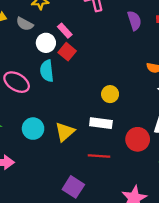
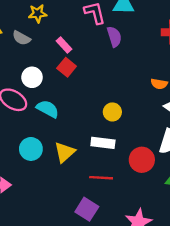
purple semicircle: (134, 21) -> (114, 37), moved
white circle: (46, 43) -> (32, 77), moved
cyan semicircle: (47, 71) -> (48, 109), moved, turned 125
purple square: (73, 187) -> (87, 209), moved

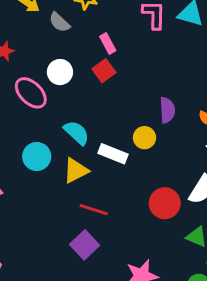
purple semicircle: (114, 37) -> (167, 110), moved
cyan semicircle: (48, 109) -> (76, 133), moved
white rectangle: (103, 143) -> (113, 154), moved
red line: (101, 178) -> (94, 210), moved

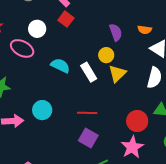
white rectangle: (113, 154) -> (89, 72), turned 54
cyan circle: (37, 156) -> (42, 110), moved
yellow triangle: (76, 171) -> (117, 74), moved
red circle: (165, 203) -> (137, 121), moved

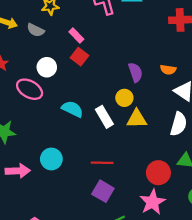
yellow triangle: (117, 74) -> (137, 119), turned 42

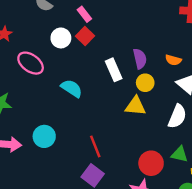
white circle: (47, 67) -> (61, 38), moved
yellow circle: (124, 98) -> (145, 83), moved
white rectangle: (104, 117) -> (114, 70), moved
red line: (102, 163) -> (95, 146), turned 60

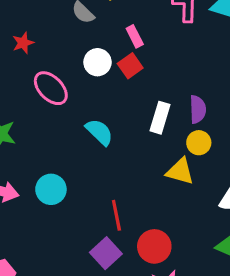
white rectangle: (114, 70) -> (160, 118), turned 30
red circle: (151, 163) -> (154, 246), moved

